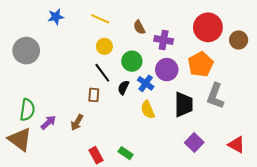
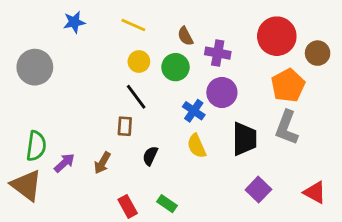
green circle: (132, 61) -> (175, 67), moved
orange pentagon: (201, 64) -> (288, 85), moved
black semicircle: (123, 88) -> (150, 156), moved

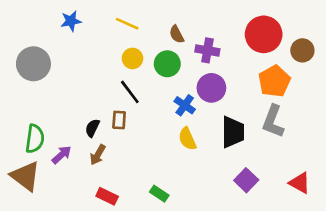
black semicircle: (150, 156) -> (92, 128), moved
red rectangle: (128, 206) -> (107, 196), moved, turned -35

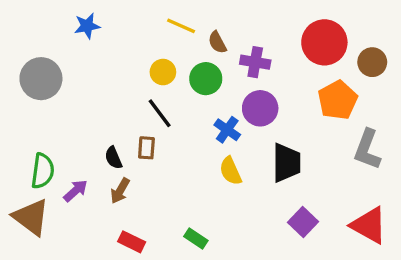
yellow line: (127, 24) -> (181, 26), moved
gray L-shape: (273, 121) -> (367, 149), moved
black semicircle: (92, 128) -> (113, 158), turned -48
red triangle: (300, 183) -> (369, 225), size x1.4

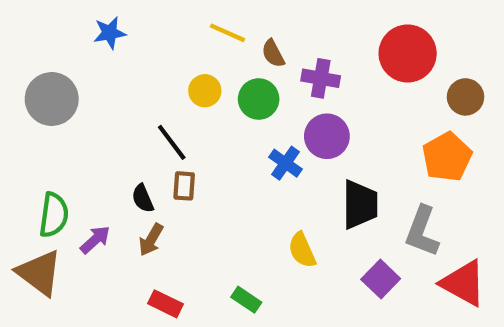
brown circle: (372, 62) -> (466, 97), moved
orange pentagon: (338, 100) -> (447, 157), moved
black line: (160, 113) -> (172, 142), moved
gray L-shape: (367, 149) -> (422, 231), moved
yellow semicircle: (230, 171) -> (302, 250), moved

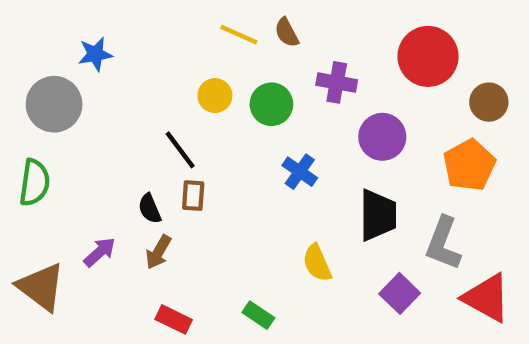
blue star: (110, 33) -> (95, 54), moved
brown semicircle: (273, 53) -> (287, 32), moved
purple circle: (327, 136) -> (382, 137), moved
green semicircle: (54, 215) -> (34, 183), moved

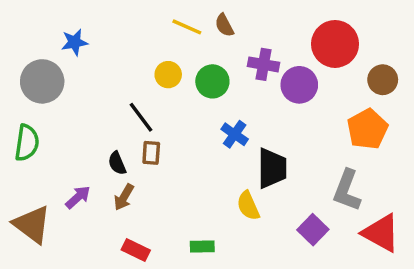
purple circle: (382, 137) -> (299, 85), moved
black trapezoid: (378, 215) -> (272, 168), moved
green rectangle: (258, 315) -> (202, 247), turned -35

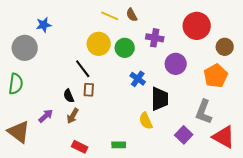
yellow circle: (168, 75) -> (99, 44), size x1.5
purple circle: (299, 85) -> (176, 64), moved

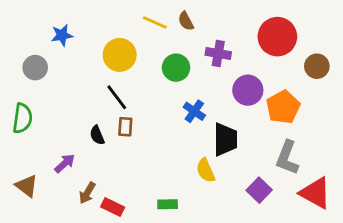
yellow circle: (99, 44) -> (120, 55), moved
gray circle: (25, 48) -> (35, 68), size x0.7
orange pentagon: (216, 76) -> (283, 107), moved
brown arrow: (73, 116) -> (87, 193), moved
brown triangle: (19, 132) -> (27, 186), size x0.7

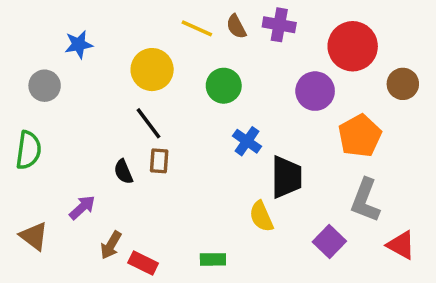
purple cross: (218, 54) -> (279, 25), moved
purple circle: (248, 90) -> (315, 91), moved
red triangle: (315, 193) -> (401, 245), size x0.7

